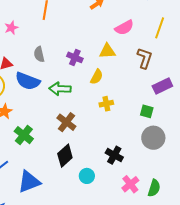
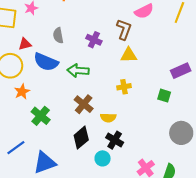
yellow triangle: (107, 51) -> (129, 55), moved
brown L-shape: (145, 58) -> (124, 29), moved
yellow semicircle: (97, 77) -> (108, 118), moved, turned 63
gray circle: (153, 138) -> (181, 133), moved
black cross: (114, 155) -> (115, 140), moved

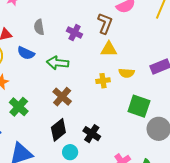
blue semicircle: (46, 62) -> (26, 53), size x0.7
green square: (164, 96) -> (139, 106), moved, size x1.6
yellow semicircle: (108, 118) -> (127, 73), moved
cyan circle: (103, 158) -> (70, 152), moved

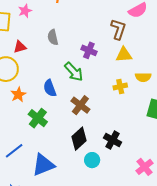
purple cross: (75, 33) -> (89, 50), moved
blue semicircle: (26, 53) -> (50, 88), moved, turned 48
green arrow: (58, 63) -> (74, 72), turned -135

